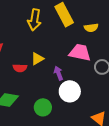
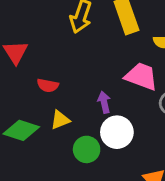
yellow triangle: (37, 59) -> (60, 120), moved
green circle: (43, 107) -> (87, 149), moved

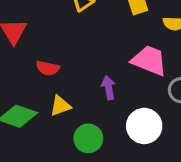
white circle: (117, 132) -> (144, 126), moved

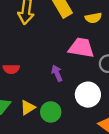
yellow triangle: (60, 106) -> (28, 107), moved

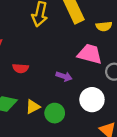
purple arrow: (57, 73) -> (64, 76), turned 126

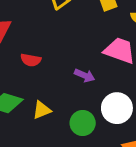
green circle: (55, 113) -> (83, 123), moved

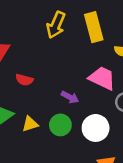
green circle: (83, 123) -> (60, 125), moved

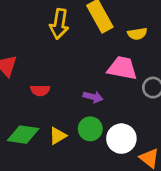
white circle: (96, 128) -> (121, 139), moved

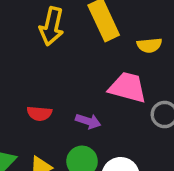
red semicircle: (40, 90) -> (39, 113), moved

